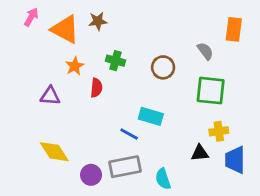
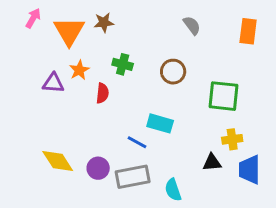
orange triangle: (65, 29) -> (69, 31), turned 32
gray semicircle: (205, 51) -> (192, 25), moved
purple triangle: (50, 96) -> (53, 83), moved
purple circle: (91, 175) -> (98, 168), moved

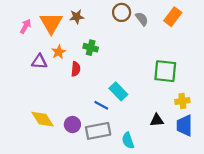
pink arrow: (33, 18) -> (25, 26), moved
orange rectangle: (248, 31) -> (173, 17), moved, turned 30
brown circle: (173, 72) -> (122, 12), moved
cyan rectangle: (160, 123) -> (118, 91), turned 30
yellow cross: (232, 139) -> (182, 101), moved

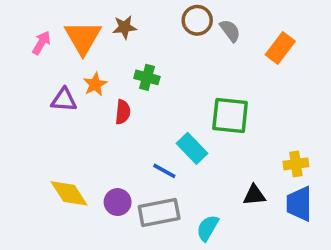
orange rectangle: (173, 17) -> (280, 48), moved
green square: (165, 71) -> (230, 115), moved
cyan semicircle: (128, 140) -> (208, 228), turned 49

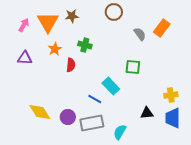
gray semicircle: (230, 31) -> (140, 34), moved
purple triangle: (64, 100) -> (25, 58), moved
green square: (230, 115) -> (133, 67), size x0.7

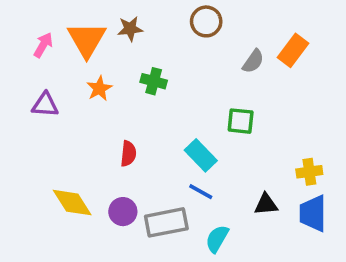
gray semicircle: (140, 34) -> (253, 61), turned 72
red semicircle: (71, 65) -> (128, 154), moved
blue line: (95, 99) -> (201, 192), moved

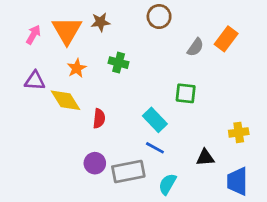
yellow diamond: (72, 203) -> (66, 100), moved
blue trapezoid: (313, 213) -> (237, 181), moved

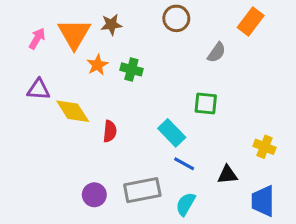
orange rectangle: (226, 39) -> (251, 21), moved
orange star: (77, 68) -> (97, 65), moved
yellow cross: (239, 132) -> (265, 147), turned 30
blue line: (155, 148) -> (184, 164), moved
purple circle: (95, 163) -> (94, 195), moved

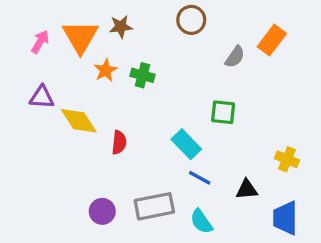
orange rectangle: (251, 21) -> (272, 40), moved
cyan semicircle: (186, 204) -> (201, 221), turned -65

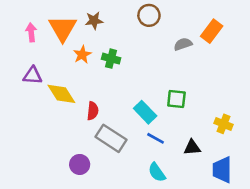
pink arrow: (40, 42) -> (31, 32), turned -36
gray semicircle: (235, 57) -> (183, 44), turned -144
green square: (223, 112) -> (176, 99), moved
gray rectangle: (154, 206) -> (111, 138), moved, turned 44

